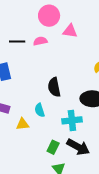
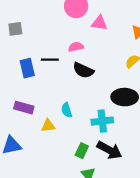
pink semicircle: (40, 41) -> (76, 47), moved
black line: (17, 42) -> (50, 60), moved
black semicircle: (54, 87) -> (83, 70), moved, turned -54

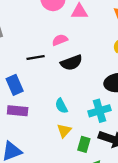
blue rectangle: (27, 68) -> (15, 85), moved
black semicircle: (83, 70) -> (71, 63), turned -35
yellow triangle: (48, 126) -> (64, 131), moved, turned -32

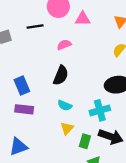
black line: (36, 57) -> (35, 26), moved
black semicircle: (71, 63) -> (61, 75), moved, turned -48
cyan semicircle: (61, 106) -> (65, 105), turned -40

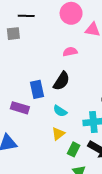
black line: (35, 26) -> (26, 16), moved
blue rectangle: (22, 85) -> (37, 89), moved

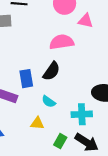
pink semicircle: (70, 52) -> (62, 42), size x1.6
yellow triangle: (58, 134) -> (37, 123), moved, turned 40

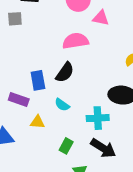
yellow triangle: (37, 123) -> (37, 122), moved
green rectangle: (60, 141) -> (66, 146), moved

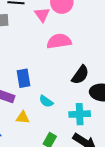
pink triangle: (101, 18) -> (42, 15), moved, turned 42
black semicircle: (65, 72) -> (80, 75), moved

